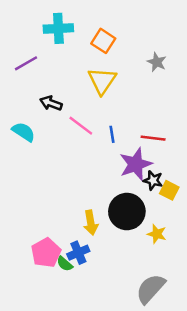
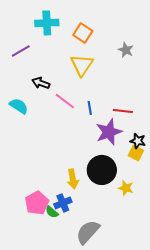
black star: (153, 180) -> (138, 141), moved
gray semicircle: (151, 289) -> (88, 232), moved

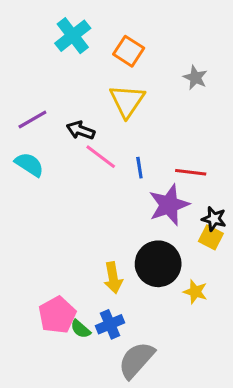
cyan cross: (47, 23) -> (73, 36), turned -35
purple line: (21, 51) -> (32, 119), moved
black arrow: (41, 83) -> (81, 130), moved
blue cross: (63, 203) -> (110, 324), moved

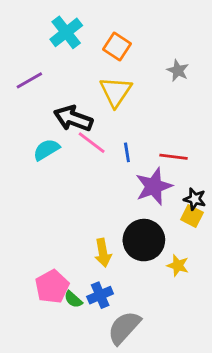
purple line: (32, 119) -> (29, 80), moved
black arrow: (81, 130) -> (73, 119), size x1.5
cyan semicircle: (29, 164) -> (46, 150), moved, turned -64

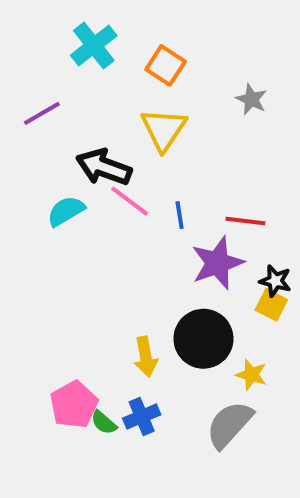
gray semicircle: (124, 328) -> (229, 425), moved

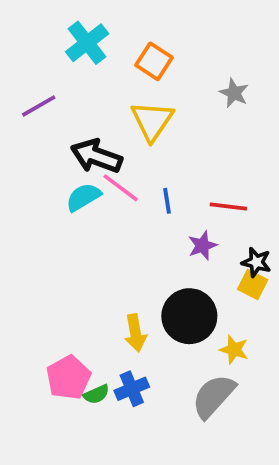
cyan semicircle: (66, 211) -> (83, 197), moved
purple star: (217, 263) -> (202, 245), size x0.6
green semicircle: (104, 423) -> (96, 394), turned -65

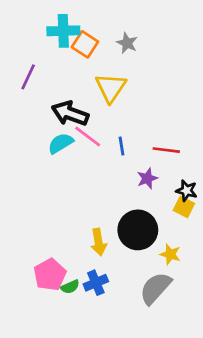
cyan cross: (87, 43) -> (63, 31), turned 36
orange square: (154, 61) -> (85, 44), moved
gray star: (234, 93) -> (127, 43), moved
purple line: (39, 106) -> (28, 77), turned -35

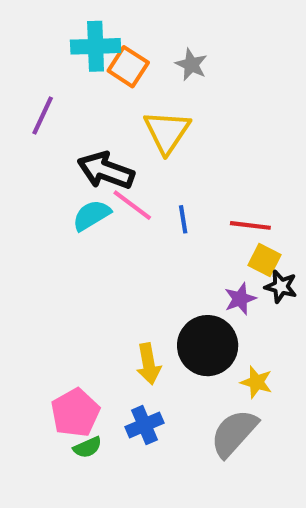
purple star: (147, 178) -> (240, 299), moved
yellow square: (184, 207) -> (265, 260), moved
green semicircle: (70, 287) -> (87, 447), moved

